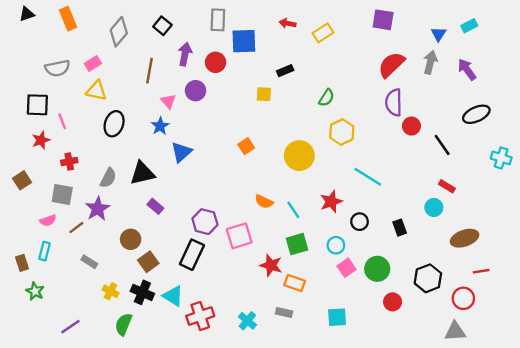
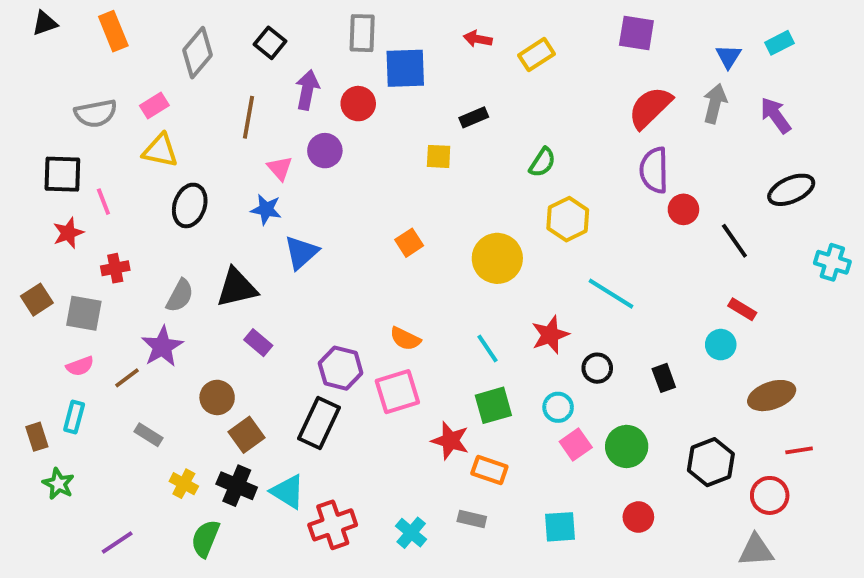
blue star: (160, 126) -> (266, 209), turned -30
gray square: (62, 194) -> (84, 313), moved
orange semicircle: (264, 202) -> (405, 339), moved
red circle: (393, 302) -> (638, 517), moved

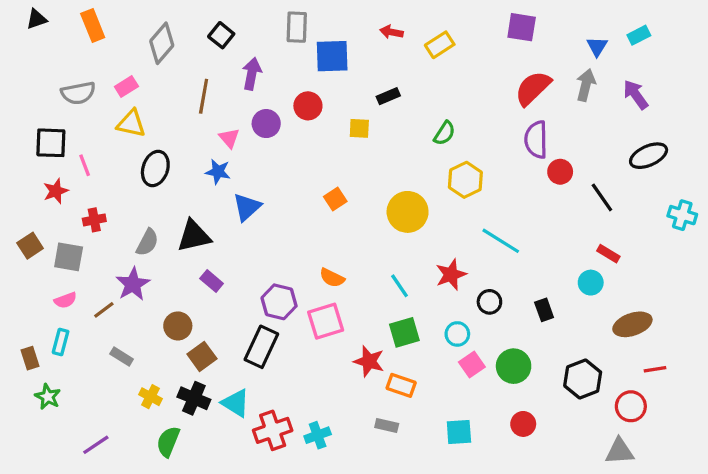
red circle: (358, 104) -> (308, 106), moved
cyan cross: (411, 533) -> (318, 435), moved, turned 30

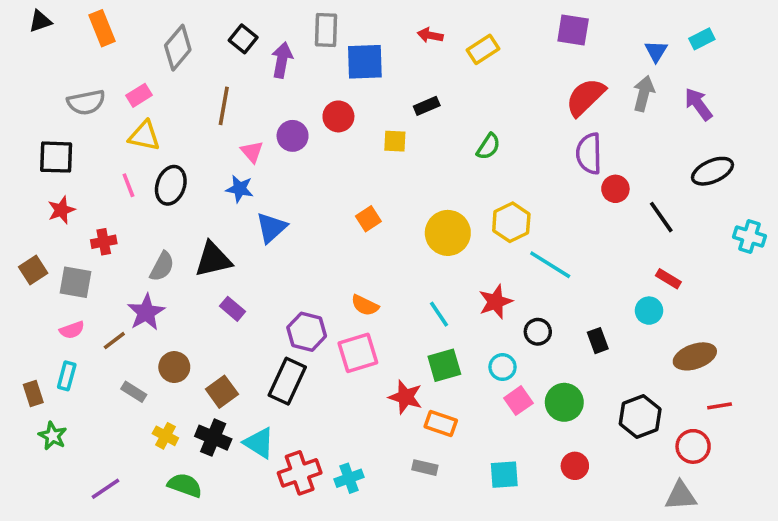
purple arrow: (252, 74) -> (282, 60), moved
pink line: (85, 165) -> (128, 185), moved
yellow hexagon: (465, 180) -> (511, 222), moved
brown circle: (178, 326) -> (174, 367), moved
green semicircle: (168, 442) -> (185, 485), turned 88

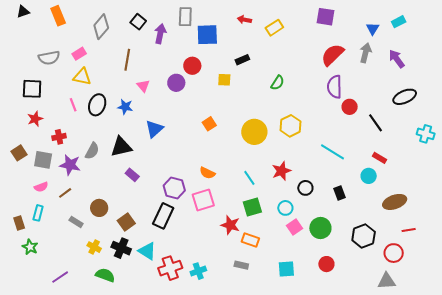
purple circle: (293, 136) -> (176, 83), moved
blue star: (240, 189) -> (125, 107), moved
cyan line: (550, 265) -> (332, 152), moved
purple star: (146, 312) -> (70, 165), moved, turned -30

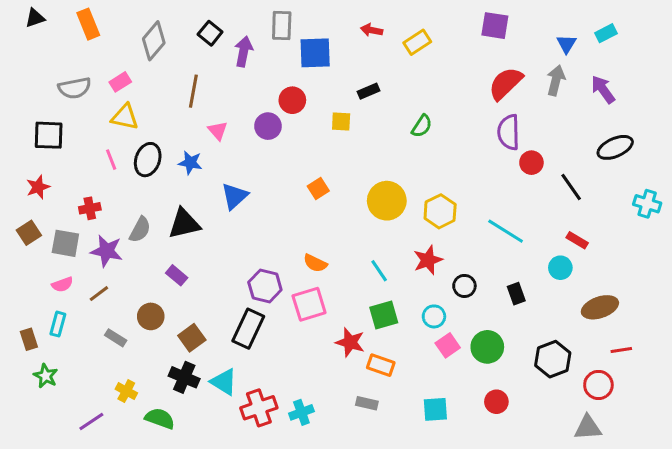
red star: (35, 119) -> (38, 187), moved
yellow hexagon: (290, 126) -> (440, 211), moved
purple rectangle: (132, 175) -> (177, 275), moved
yellow cross: (94, 247) -> (126, 391), moved

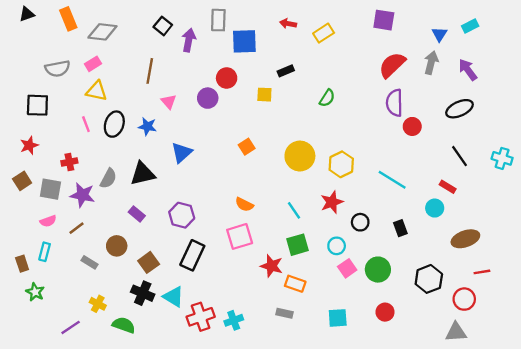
gray diamond: (154, 41) -> (102, 32), moved, turned 56
black ellipse: (615, 147) -> (459, 109), moved
black line: (571, 187) -> (459, 156), moved
purple hexagon: (265, 286) -> (182, 215), moved

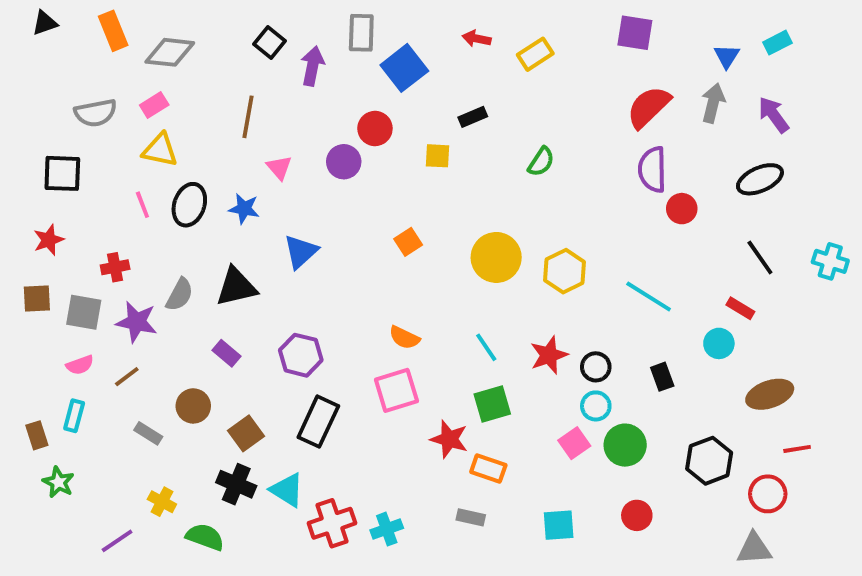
blue square: (244, 41) -> (404, 68), turned -36
brown square: (22, 181) -> (37, 298), turned 30
red star: (332, 202) -> (549, 355), moved
cyan circle: (337, 246) -> (596, 406), moved

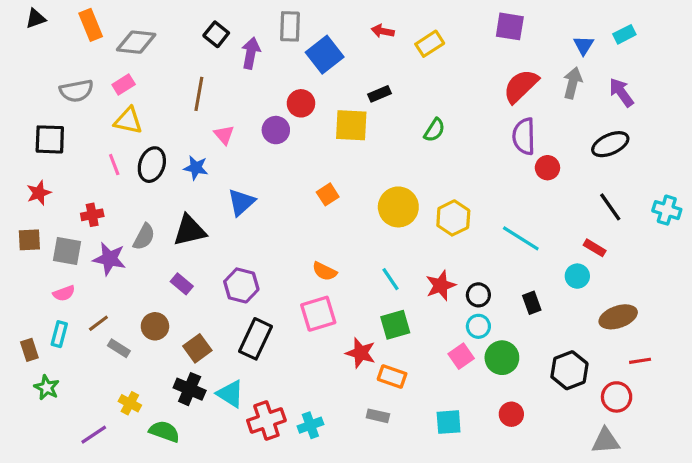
yellow square: (438, 156) -> (351, 125), size x1.6
brown line: (127, 377) -> (98, 323), moved

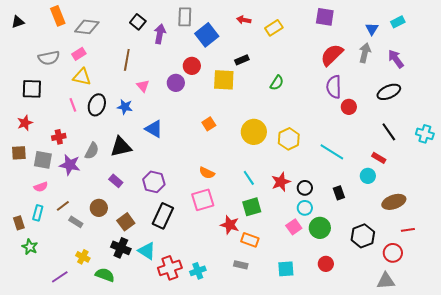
black triangle: (36, 19) -> (18, 22), moved
blue triangle: (241, 202) -> (154, 129), turned -48

